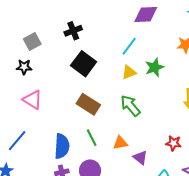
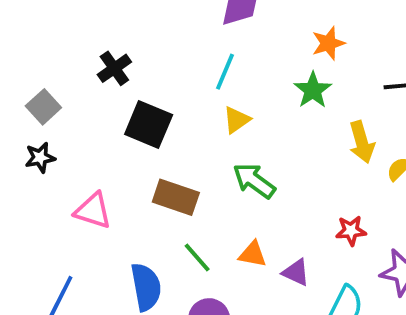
green star: (154, 67) -> (313, 90), moved
pink triangle: (33, 100) -> (93, 211), moved
orange triangle: (120, 143) -> (253, 254), turned 35

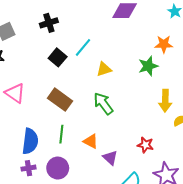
cyan line: (225, 72) -> (83, 47), moved
black square: (149, 124) -> (58, 57), size x0.7
green line: (197, 257) -> (61, 134), turned 30

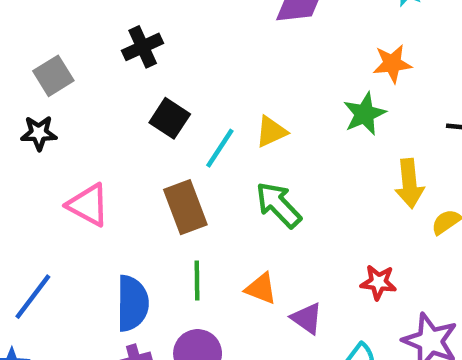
cyan line: (83, 47) -> (220, 148), moved
brown rectangle: (60, 100) -> (185, 207), turned 40

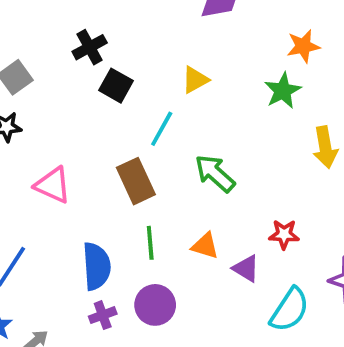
black square: (170, 118) -> (116, 86), moved
yellow triangle: (271, 132) -> (195, 80), moved
red star: (378, 282) -> (284, 234), moved

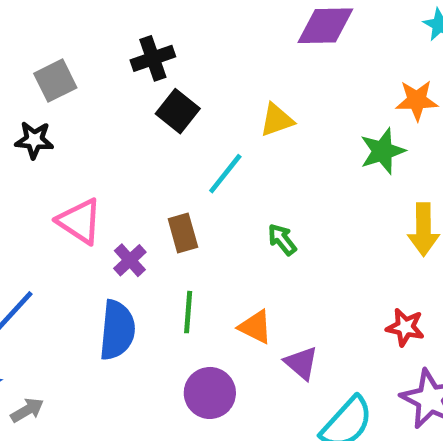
green arrow: (215, 173) -> (282, 240), size x0.6
brown rectangle: (136, 181) -> (183, 233), size x0.7
red star: (284, 234) -> (405, 327), moved
purple circle: (155, 305) -> (210, 393), moved
purple cross: (103, 315) -> (130, 260), moved, turned -32

